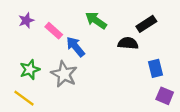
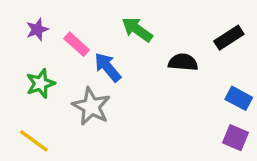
black rectangle: (146, 24) -> (229, 38), moved
blue rectangle: (156, 68) -> (239, 98), moved, turned -48
green star: (30, 70) -> (40, 84), moved

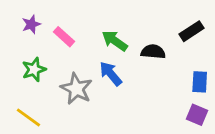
green arrow: (137, 29) -> (115, 41), moved
blue arrow: (108, 67) -> (111, 74), moved
blue rectangle: (239, 98) -> (200, 82), turned 65

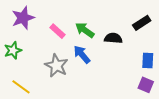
purple star: (31, 24) -> (23, 18), size x1.6
pink rectangle: (64, 37) -> (57, 31), moved
green star: (34, 70) -> (13, 50), moved

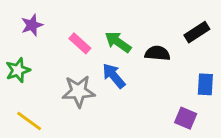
purple star: (23, 18) -> (32, 25), size x0.7
gray star: (56, 66) -> (78, 91), turned -30
purple square: (146, 85) -> (186, 118), moved

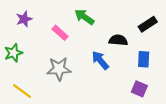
green arrow: (118, 42) -> (84, 17), moved
blue arrow: (114, 76) -> (100, 60), moved
blue rectangle: (205, 84) -> (144, 59), moved

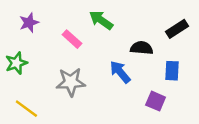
purple square: (139, 89) -> (156, 101), moved

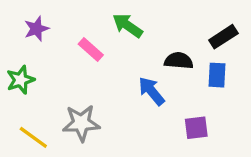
blue rectangle: (172, 71) -> (217, 75), moved
gray star: (71, 82) -> (81, 123), moved
purple square: (156, 101) -> (196, 128), turned -30

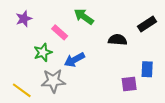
blue rectangle: (217, 75) -> (147, 69), moved
green star: (20, 80) -> (43, 52), moved
blue arrow: (152, 91) -> (74, 60), moved, turned -78

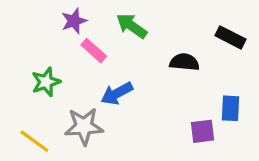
purple star: (24, 19) -> (74, 21), moved
black rectangle: (147, 24) -> (230, 37), turned 60
green star: (43, 52) -> (46, 82), moved

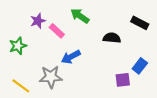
purple star: (74, 21) -> (38, 21), moved
green star: (46, 82) -> (18, 46), moved
blue rectangle: (230, 108) -> (140, 66), turned 35

